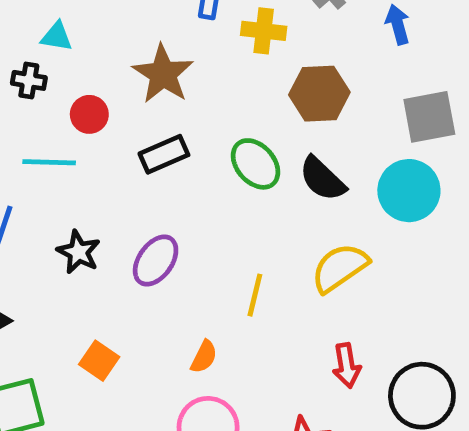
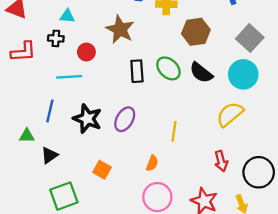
gray square: (429, 117) -> (250, 38), turned -32
black rectangle: (164, 154) -> (137, 71), moved, turned -65
black star: (78, 252) -> (87, 119), size x1.4
yellow semicircle: (340, 268) -> (230, 114), moved

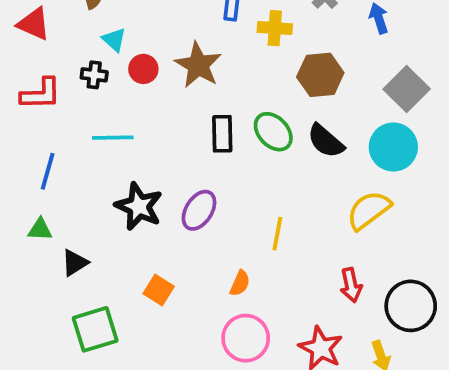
cyan triangle: (67, 16) -> (114, 40), turned 35
red circle: (86, 52) -> (143, 69), moved
blue line: (50, 111) -> (48, 171), moved

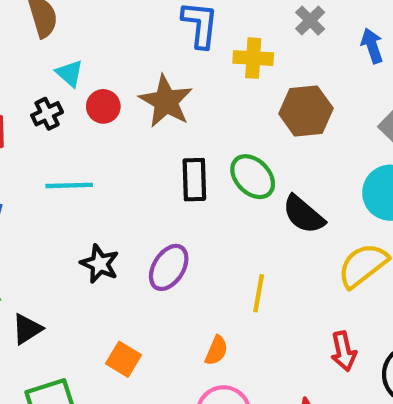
black cross: (94, 75) -> (47, 114), turned -32
black semicircle: (326, 141) -> (304, 214), moved
black star: (139, 206) -> (100, 264), size x0.7

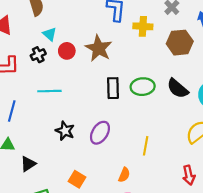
brown hexagon: (306, 111) -> (180, 43), moved
green ellipse: (253, 177) -> (143, 87), turned -50
black semicircle: (304, 214) -> (178, 88), moved

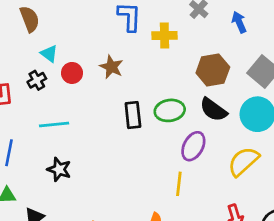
brown hexagon: (180, 43) -> (213, 70), moved
brown star: (99, 48) -> (111, 67), size x0.7
black star: (65, 131) -> (59, 169), moved
purple ellipse: (100, 133) -> (193, 146), moved

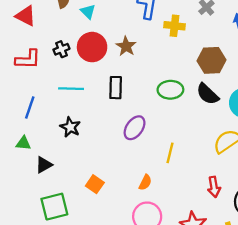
cyan triangle: (49, 54) -> (88, 12), moved
red circle: (72, 73) -> (92, 47), size x1.6
black rectangle: (133, 115) -> (116, 88), moved
purple ellipse: (193, 146) -> (135, 128), moved

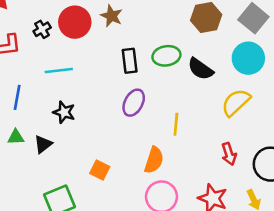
black rectangle: (116, 88) -> (130, 61), moved
black semicircle: (208, 94) -> (200, 69), moved
black triangle: (44, 165) -> (43, 144), moved
orange semicircle: (145, 182) -> (154, 160), size x1.5

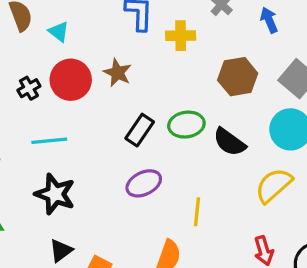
black rectangle: (130, 61) -> (140, 130), turned 40
purple ellipse: (134, 103) -> (144, 183), turned 36
black star: (64, 112) -> (55, 194), size x1.4
black triangle: (43, 144) -> (61, 251), moved

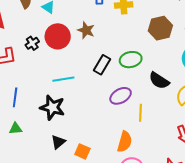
cyan line: (49, 141) -> (63, 79), moved
black semicircle: (229, 142) -> (159, 81), moved
purple ellipse: (144, 183) -> (121, 96), moved

